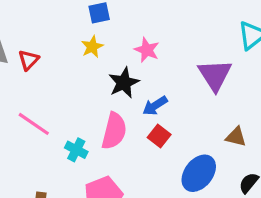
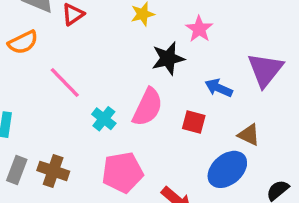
blue arrow: (155, 106) -> (219, 88), moved, turned 45
red square: (159, 136) -> (194, 122), turned -35
brown triangle: (236, 137) -> (249, 135), moved

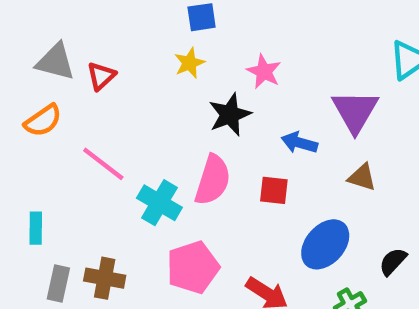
cyan cross: (104, 119) -> (159, 203), size x1.4
brown triangle: (249, 135) -> (362, 177), moved

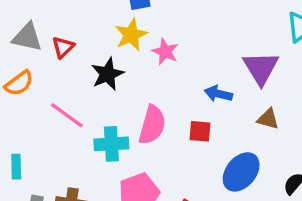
yellow star: (189, 63) -> (131, 35), size x1.4
pink star: (264, 72) -> (165, 52), moved
black star: (230, 115) -> (108, 74), moved
cyan cross: (159, 203) -> (111, 144), turned -32

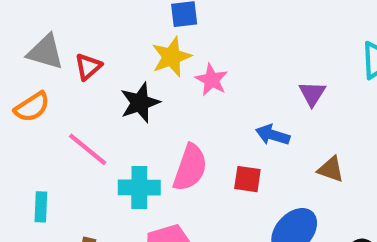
purple triangle: (261, 68) -> (312, 94), moved, size x0.6
cyan rectangle: (16, 167) -> (41, 207), moved

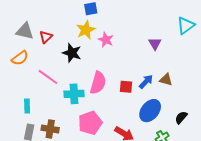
black star: (140, 103) -> (72, 53), turned -30
blue arrow: (273, 135) -> (146, 82), moved, turned 119

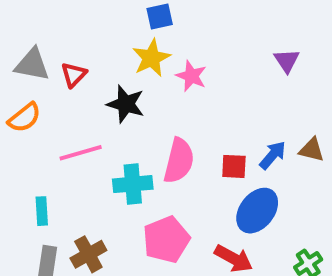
purple triangle: (155, 44) -> (287, 61), moved
pink line: (48, 77) -> (81, 153), turned -50
blue ellipse: (150, 111) -> (257, 211), moved
brown cross: (50, 129) -> (88, 254), turned -36

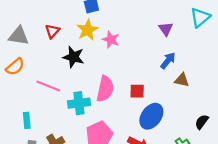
red triangle: (74, 75) -> (52, 31), moved
pink line: (81, 153) -> (48, 86), turned 40
blue arrow: (273, 155) -> (168, 61), moved

